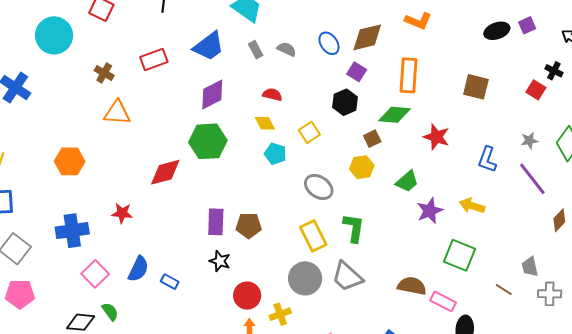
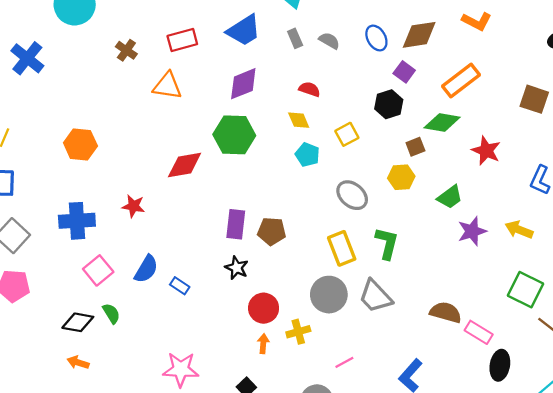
orange rectangle: (408, 75) -> (461, 80), turned 44
orange triangle: (117, 113) -> (167, 86), moved
green square: (459, 255) -> (526, 290), moved

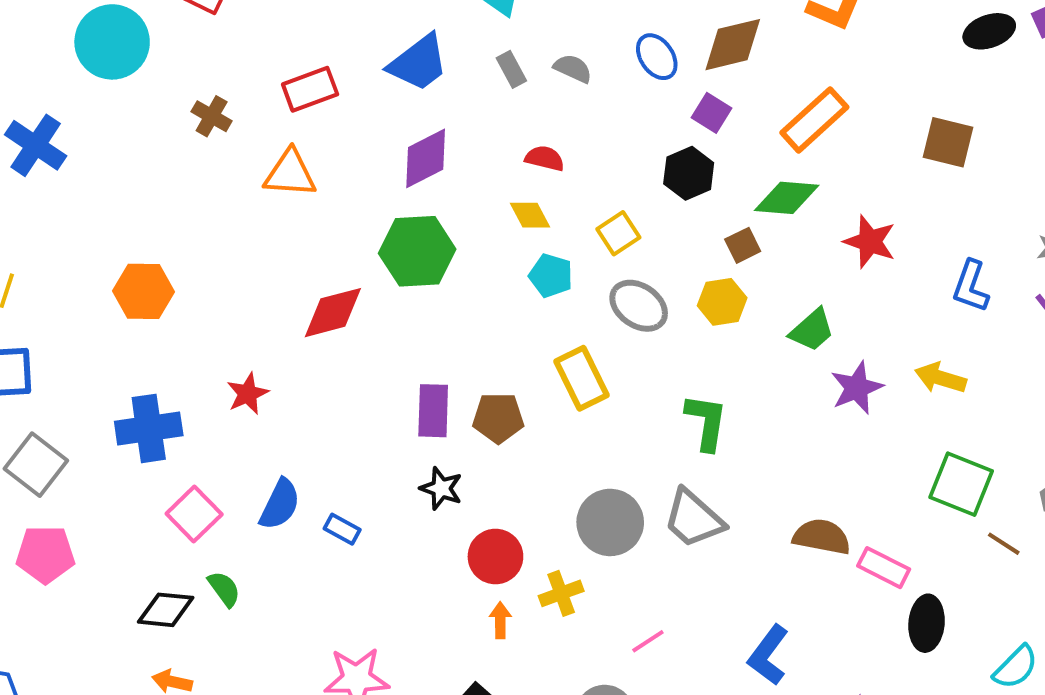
gray ellipse: (352, 195) -> (639, 306), moved
red star: (133, 206) -> (248, 394), turned -30
yellow rectangle: (342, 248) -> (582, 378), moved

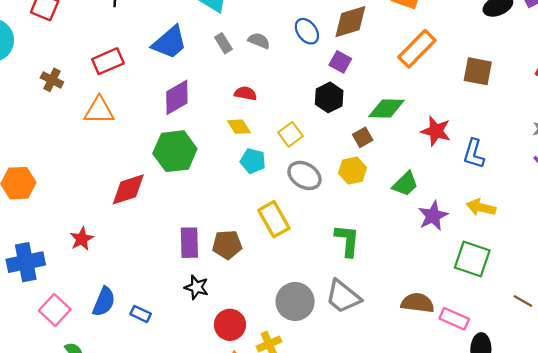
orange rectangle: (814, 120) -> (417, 49), moved
blue L-shape: (971, 286) -> (474, 154), moved
green square: (961, 484) -> (472, 259), moved

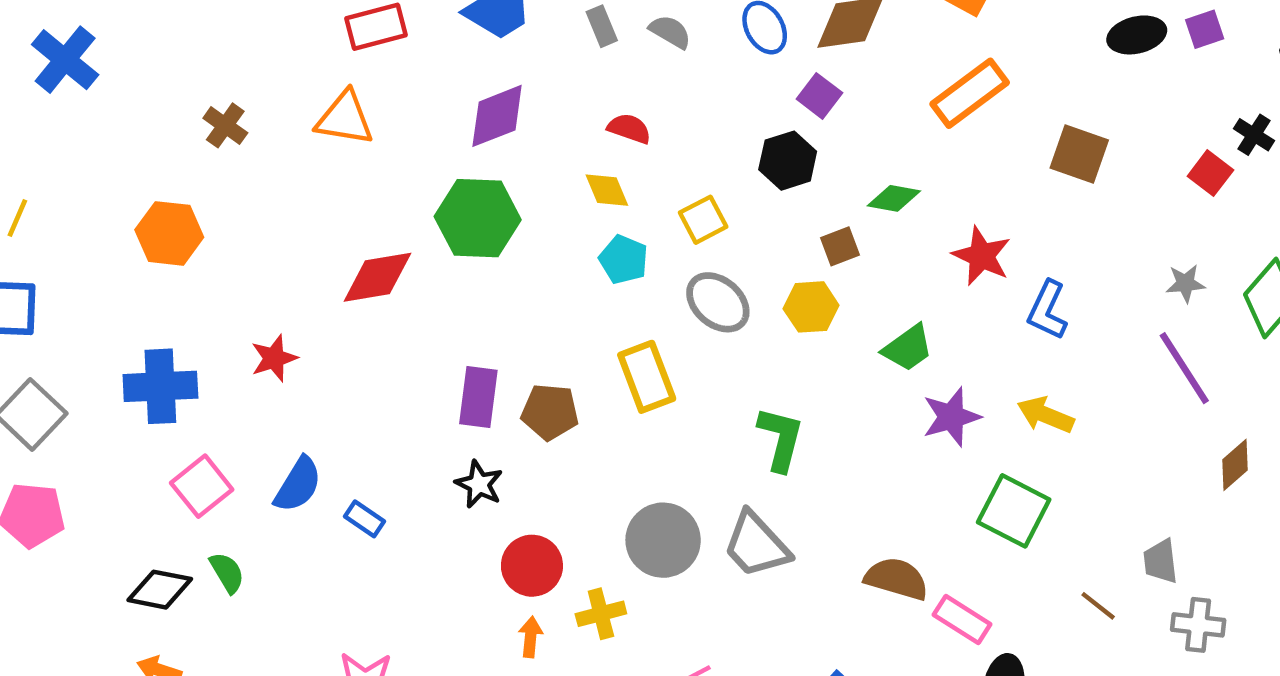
brown cross: (52, 80) -> (225, 125), moved
green diamond: (386, 108) -> (894, 198), size x0.7

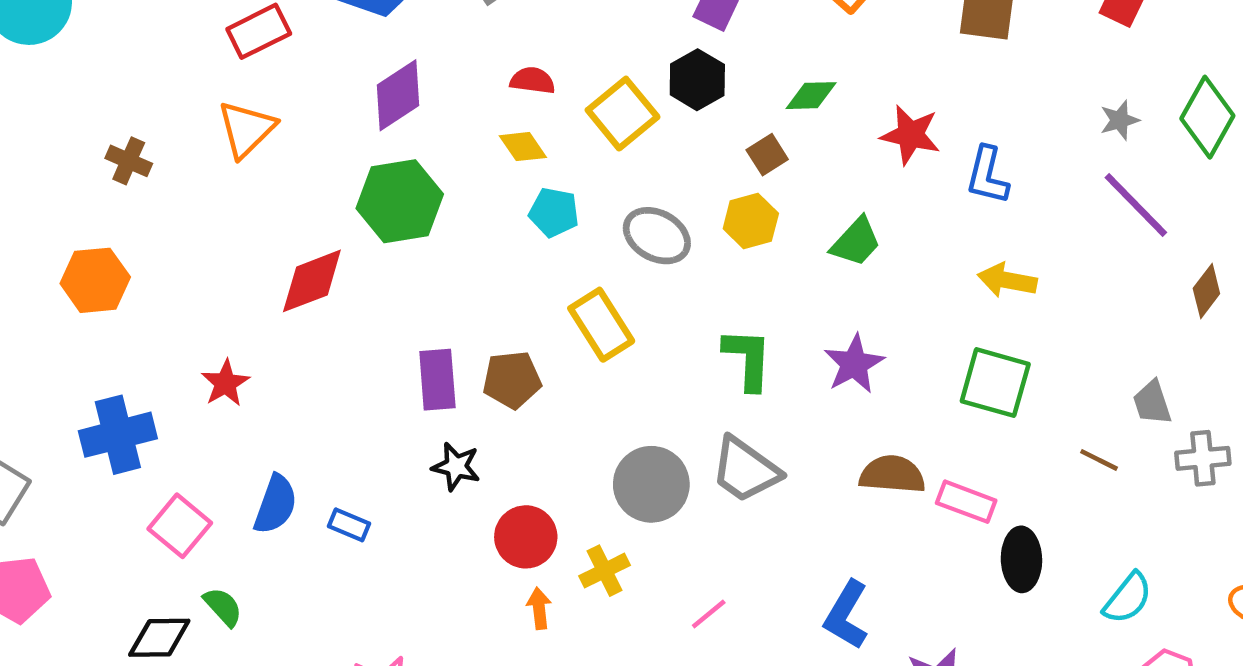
orange triangle: (345, 118) -> (246, 129), turned -42
yellow square: (703, 220) -> (623, 114), moved, size x1.4
purple star: (951, 417) -> (854, 364), moved

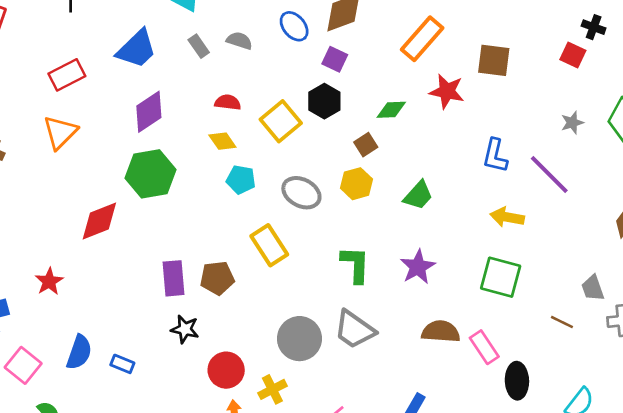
red star: (910, 135) -> (447, 91), moved
purple line: (1136, 205) -> (549, 174), moved
pink rectangle: (966, 502) -> (484, 347), turned 36

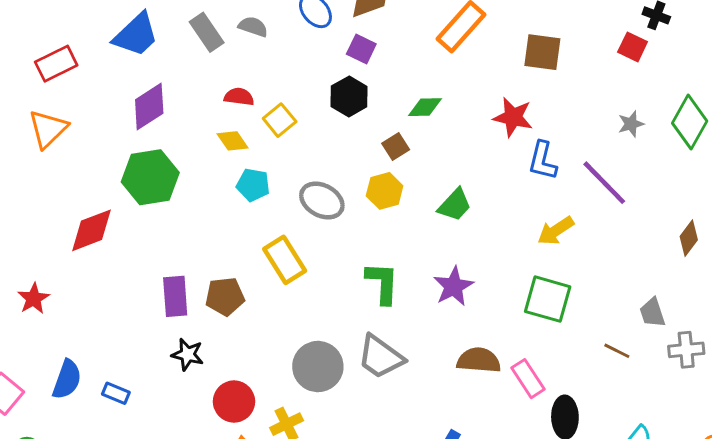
gray rectangle: (199, 46) -> (207, 32), size x1.4
red star: (447, 91) -> (513, 117), moved
yellow square: (281, 121) -> (280, 120), moved, size x0.7
yellow arrow: (507, 217) -> (556, 231), turned -44

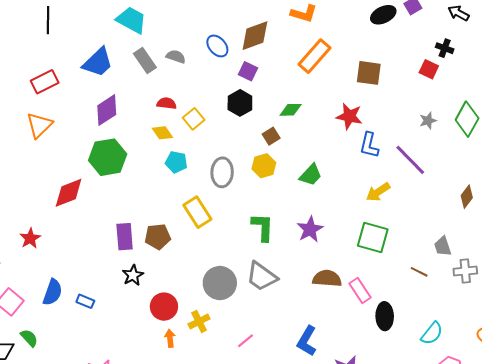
gray ellipse: (322, 201) -> (222, 172), turned 64
black star: (188, 354) -> (133, 275), turned 30

